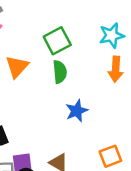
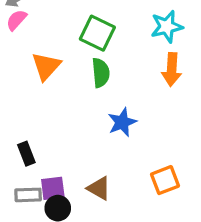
green square: (57, 41) -> (97, 33), turned -36

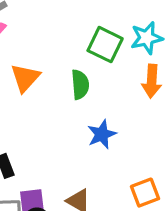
green square: (97, 33) -> (105, 45), moved

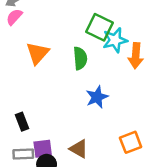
cyan star: (147, 38) -> (115, 40), moved

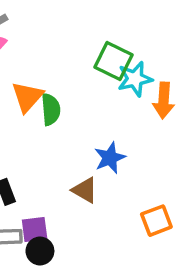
green semicircle: (80, 58) -> (51, 109), moved
brown triangle: (79, 149) -> (85, 190), moved

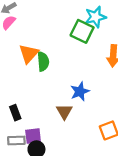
cyan star: (135, 79) -> (95, 17), moved
brown triangle: (85, 190) -> (64, 112), turned 30

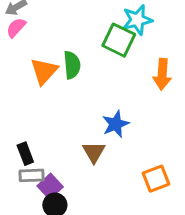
green semicircle: (43, 61) -> (72, 65), moved
purple square: (33, 136) -> (50, 186), turned -36
gray rectangle: (16, 140) -> (32, 175), moved

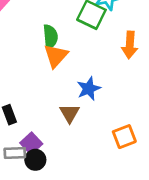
orange triangle: (44, 71) -> (56, 56), moved
gray rectangle: (32, 175) -> (15, 153), moved

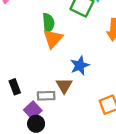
gray rectangle: (15, 153) -> (46, 96), moved

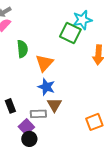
green semicircle: (48, 23) -> (22, 49), moved
blue star: (80, 66) -> (46, 87), moved, turned -30

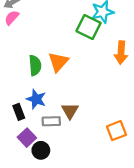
green semicircle: (22, 49) -> (35, 65), moved
blue star: (46, 87) -> (36, 99), moved
purple square: (26, 127) -> (27, 138), moved

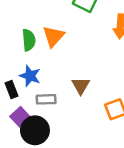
brown triangle: (70, 111) -> (81, 86), moved
black circle: (41, 150) -> (35, 130), size x1.5

